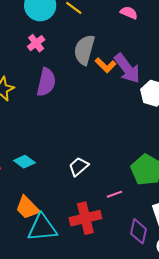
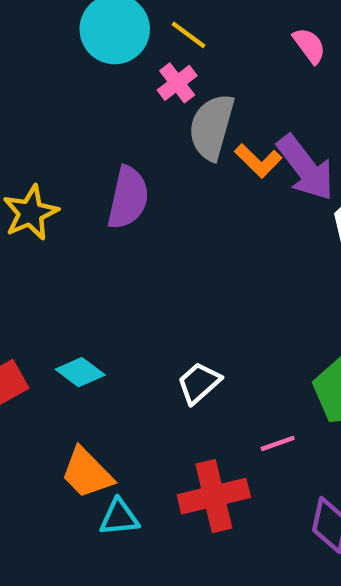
pink semicircle: (129, 13) -> (309, 46), turned 30
pink cross: (36, 43) -> (177, 83), moved
cyan triangle: (42, 228) -> (119, 517), size x0.6

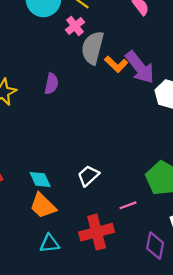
purple semicircle: (128, 198) -> (51, 84), size x0.7
cyan diamond: (80, 372) -> (40, 180), moved, turned 30
orange trapezoid: (87, 473) -> (43, 206), moved

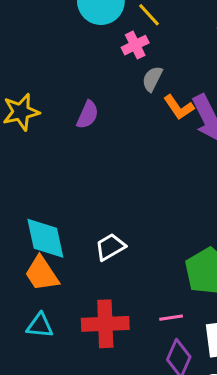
gray semicircle: (93, 48) -> (152, 79), size x0.6
cyan diamond: (40, 180) -> (45, 238), size x1.5
pink line: (128, 205) -> (171, 318), moved

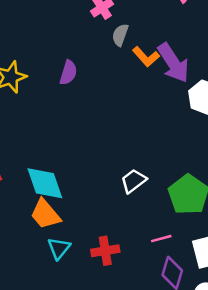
white trapezoid: (110, 247) -> (134, 181), moved
red cross: (105, 324) -> (105, 251), size x0.7
cyan triangle: (40, 326) -> (59, 248), moved, turned -50

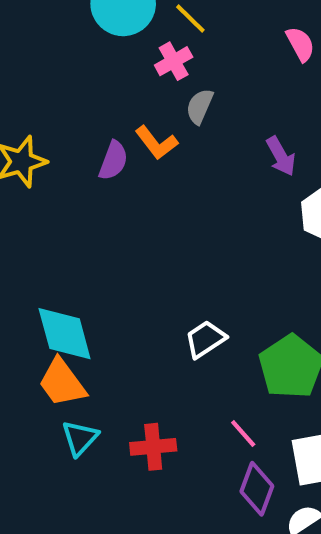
orange L-shape: (146, 57) -> (156, 143), moved
purple arrow: (173, 63) -> (281, 156), size x0.6
pink line: (161, 239) -> (243, 433), turned 60

